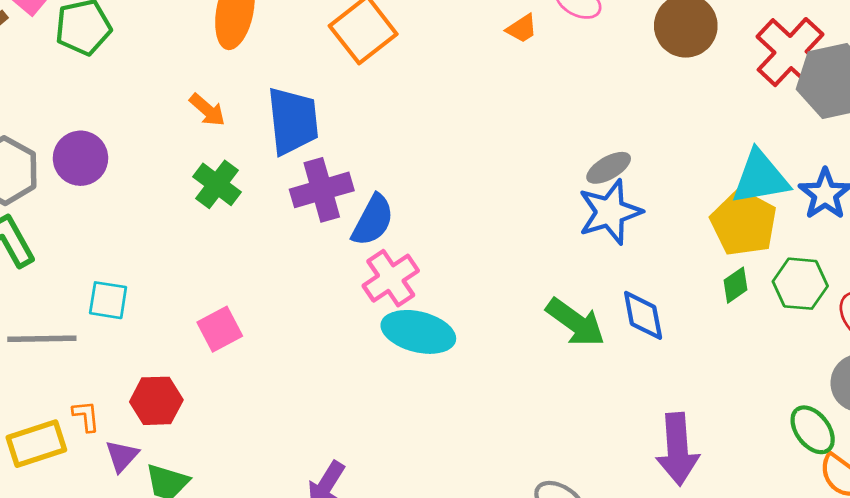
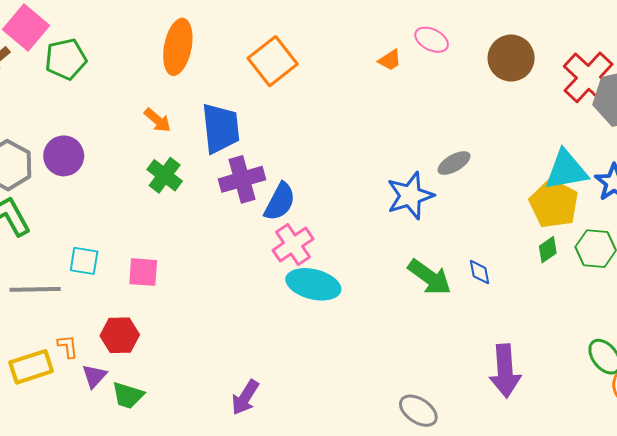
blue star: (610, 212) -> (410, 196), moved
blue diamond: (643, 315) -> (479, 272), size x0.7
pink square: (220, 329) -> (143, 272), moved, turned 32

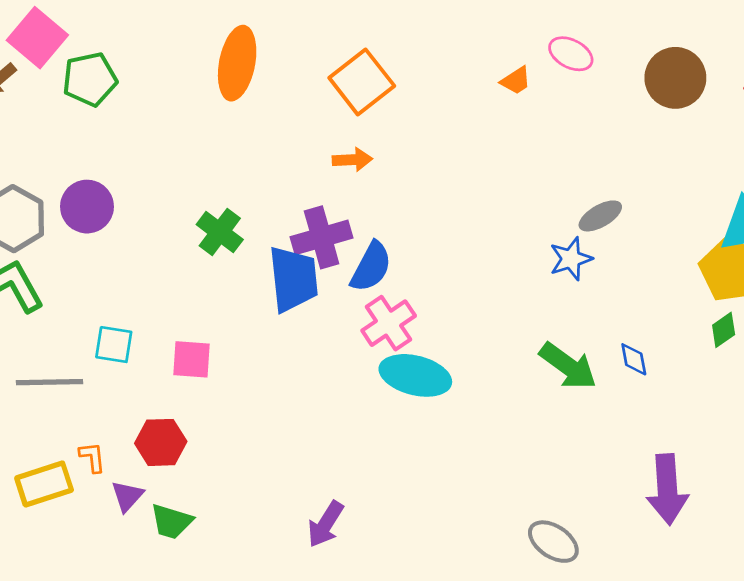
orange arrow: (157, 120) -> (352, 160), moved, turned -44
blue trapezoid: (221, 128) -> (293, 279), moved
blue star: (410, 196) -> (571, 259), moved, size x0.7

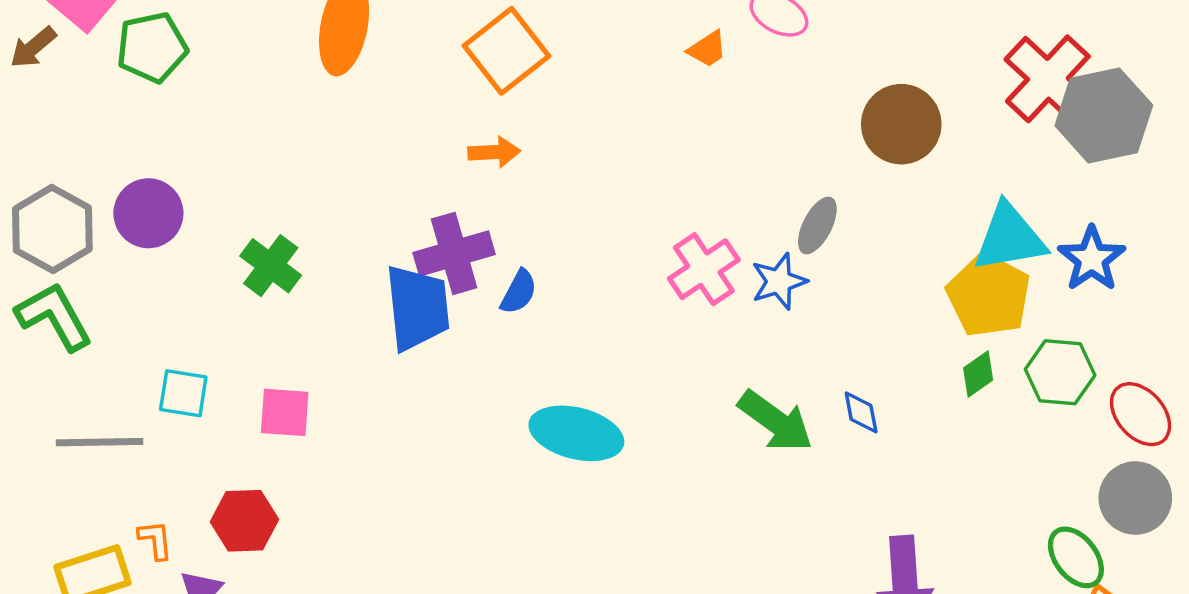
brown circle: (675, 78) -> (901, 124), moved
gray ellipse: (600, 216) -> (817, 226), turned -33
green cross: (220, 232) -> (271, 266), moved
blue semicircle: (371, 267) -> (519, 292), size x0.7
pink cross: (389, 323) -> (704, 269), moved

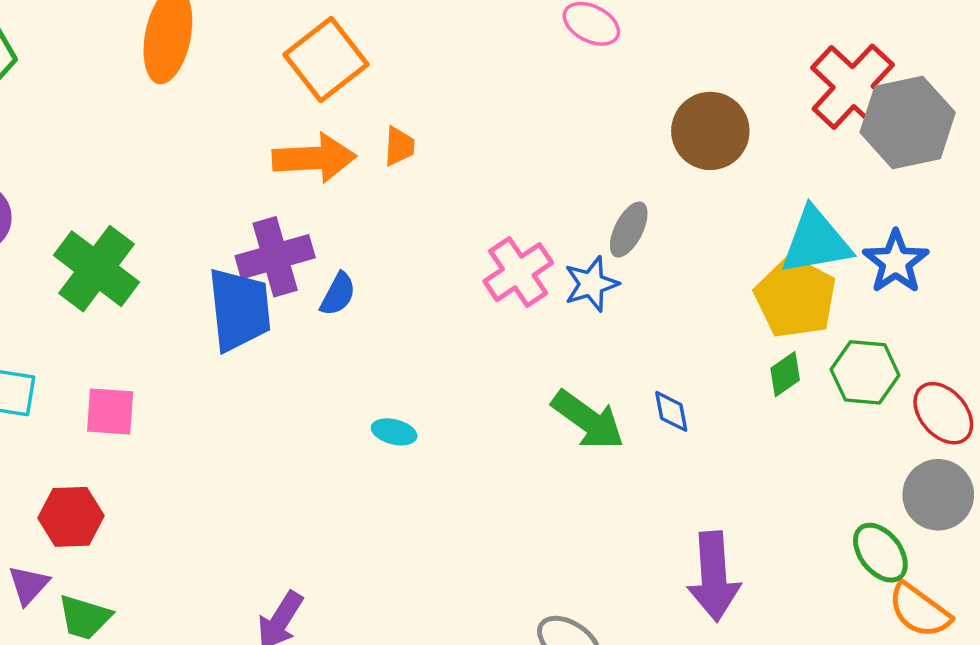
orange trapezoid: (707, 49) -> (399, 146), moved, turned -54
orange arrow: (494, 152) -> (314, 158), size x1.6
green cross: (271, 266) -> (97, 269), size x1.4
cyan ellipse: (576, 433) -> (394, 432), size x0.5

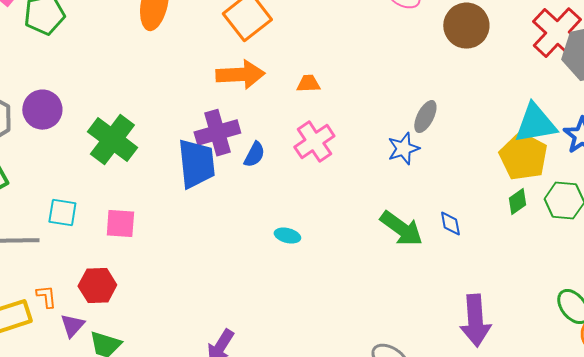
brown circle: (710, 131) -> (466, 26), moved
orange trapezoid: (399, 146) -> (308, 84), moved, turned -95
pink cross: (518, 272) -> (314, 142), moved

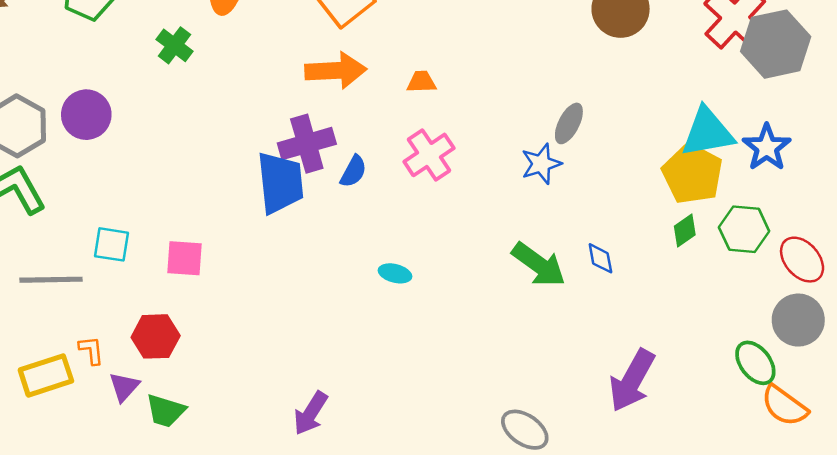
green cross: (112, 140) -> (174, 45), moved, size x0.6
purple arrow: (475, 321) -> (632, 381), turned 33

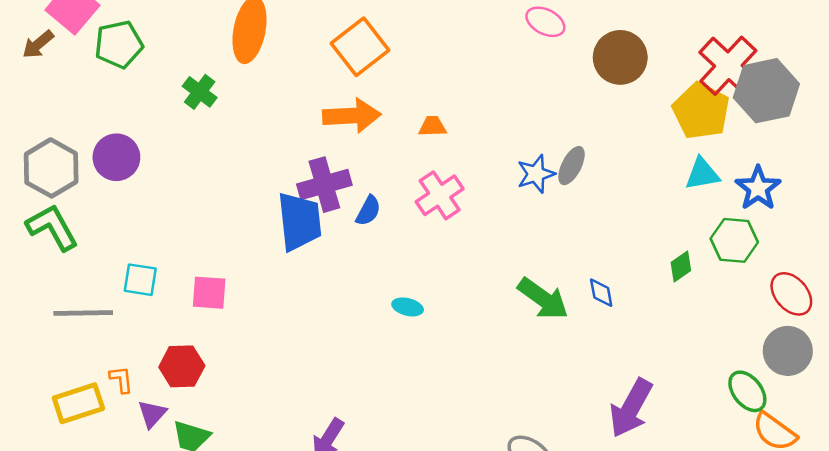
cyan triangle: (708, 132) -> (702, 174), size x0.7
blue star: (541, 164) -> (536, 174), moved
yellow pentagon: (692, 174) -> (701, 111), moved
green hexagon: (744, 229) -> (734, 240), moved

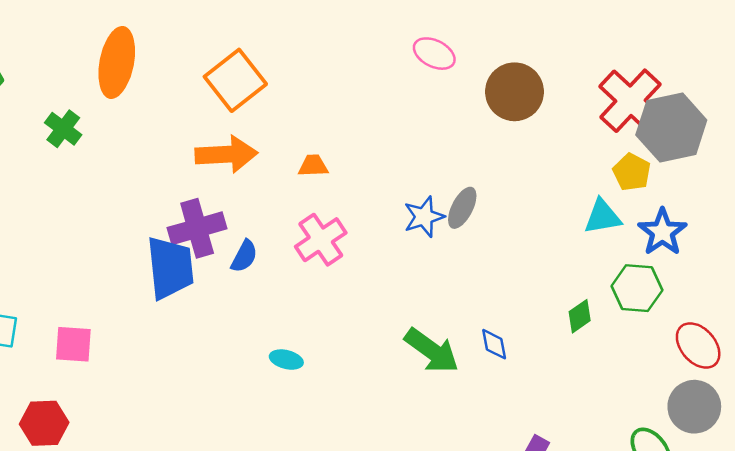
yellow pentagon: (701, 111) -> (632, 172), moved, size x0.6

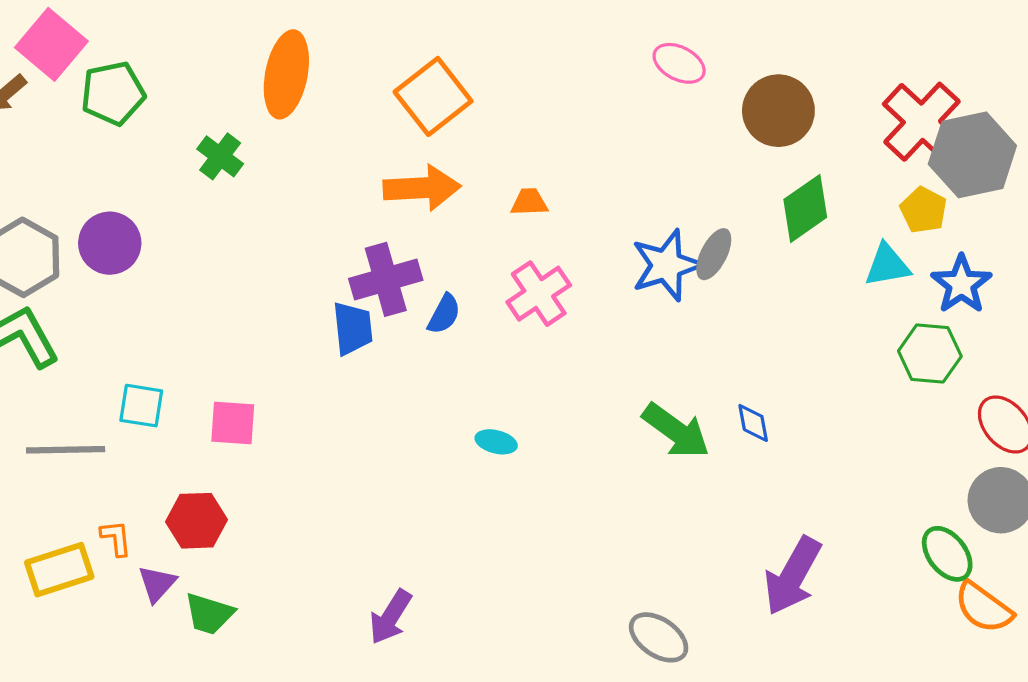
blue star: (424, 217) -> (666, 265), size x1.4
blue trapezoid: (170, 268) -> (353, 328), size x0.7
green diamond: (580, 316) -> (805, 208), moved, size x1.6

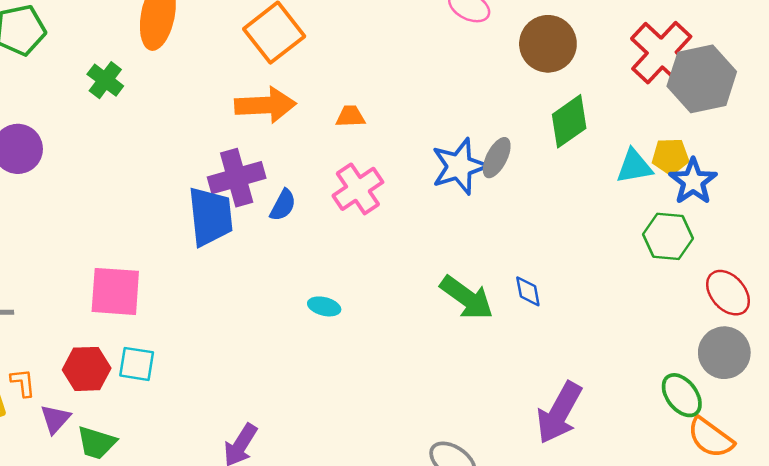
yellow pentagon: (924, 210) -> (671, 156), moved, turned -30
blue trapezoid: (353, 328) -> (210, 216), size x1.4
cyan square: (141, 406) -> (137, 364), moved
pink square: (233, 423) -> (115, 291), size x1.4

